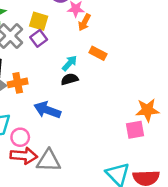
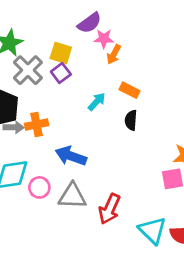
black semicircle: (70, 79) -> (131, 120), moved, turned -70
red arrow: (24, 156) -> (110, 209), moved, turned 110
gray triangle: (49, 161) -> (72, 196), moved

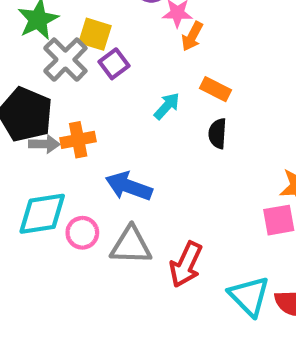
yellow square: (61, 53) -> (95, 34), moved

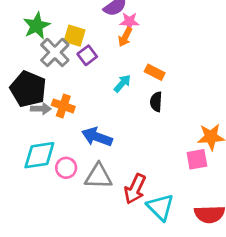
orange arrow: (192, 36) -> (125, 37), moved
orange cross: (78, 140) -> (63, 106), turned 30
cyan triangle: (249, 296) -> (160, 207), moved

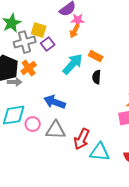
gray cross: (55, 52) -> (25, 42), turned 30
cyan arrow: (122, 83) -> (73, 64), size x1.6
orange cross: (63, 106) -> (29, 68), moved, turned 35
cyan triangle: (160, 207) -> (100, 152), turned -40

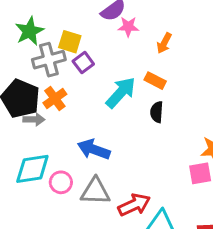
orange arrow: (75, 31) -> (164, 43), moved
red arrow: (82, 139) -> (134, 205), turned -140

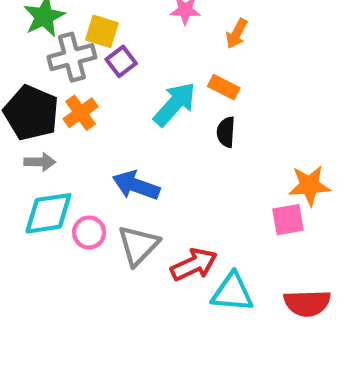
gray arrow: (34, 119) -> (40, 162), moved
gray triangle: (95, 191) -> (138, 245), turned -48

